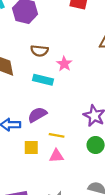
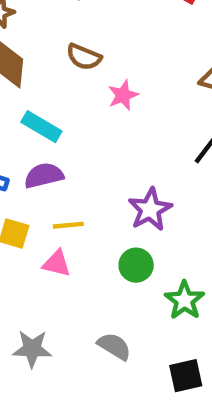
cyan rectangle: (43, 80) -> (41, 127), moved
yellow line: (57, 135) -> (68, 225), turned -32

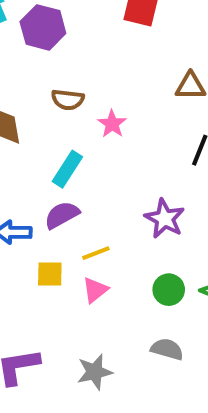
cyan rectangle: (41, 127) -> (67, 169), moved, turned -72
pink triangle: (57, 264) -> (95, 290), turned -36
green circle: (136, 265) -> (169, 290), moved

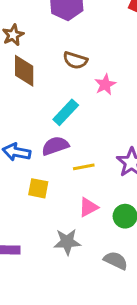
yellow line: (96, 253) -> (84, 167), moved
pink triangle: (95, 290) -> (88, 207), moved
gray star: (95, 372) -> (67, 242), moved

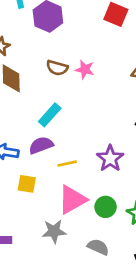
pink star: (105, 85) -> (85, 69), moved, turned -30
pink triangle: (88, 207) -> (72, 200), size x1.6

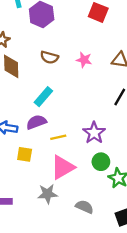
pink star: (85, 69) -> (84, 60), moved
green circle: (106, 207) -> (101, 162), moved

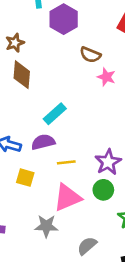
brown semicircle: (49, 57) -> (90, 55), moved
green circle: (101, 162) -> (103, 190), moved
gray semicircle: (84, 207) -> (87, 246), turned -72

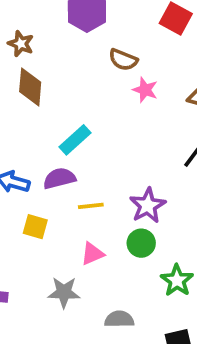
brown star: (15, 43) -> (21, 44), turned -30
pink triangle: (67, 198) -> (92, 254), size x0.6
gray semicircle: (87, 246) -> (119, 319), turned 40

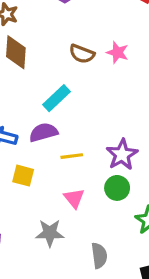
brown semicircle: (123, 60) -> (82, 54), moved
pink triangle: (92, 254) -> (74, 198), turned -45
gray semicircle: (119, 319) -> (99, 256), turned 85

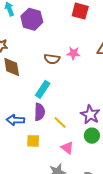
purple semicircle: (43, 132) -> (40, 112), turned 120
yellow line: (72, 156) -> (60, 122), turned 64

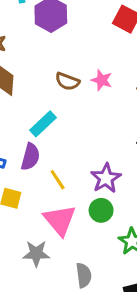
pink triangle: (67, 148) -> (60, 220), size x1.6

